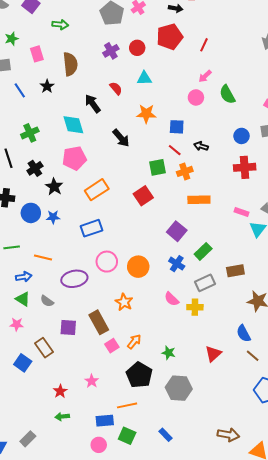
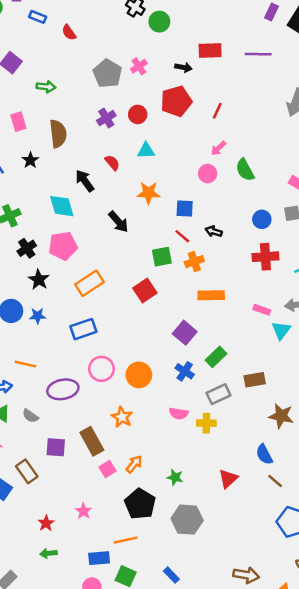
black cross: (35, 168) -> (27, 248), moved
pink semicircle: (172, 299) -> (179, 413), turned -35

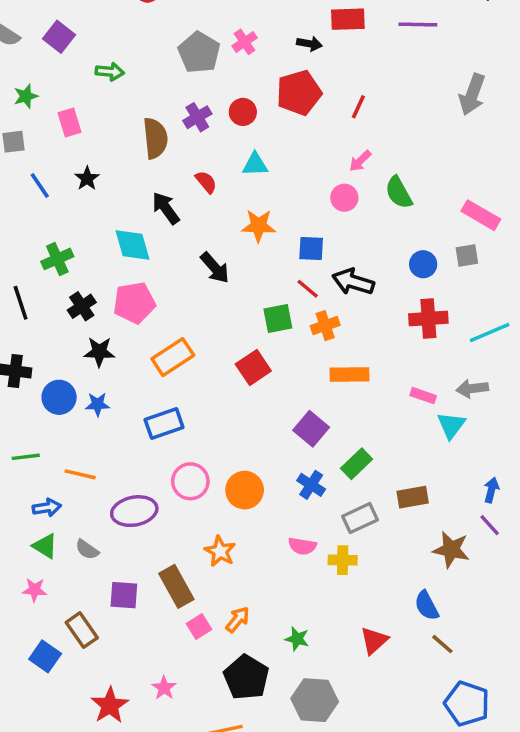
brown semicircle: (58, 134) -> (155, 138), moved
black arrow: (214, 231) -> (353, 282), size x1.6
black star: (39, 280) -> (99, 352), turned -30
red star: (46, 523) -> (110, 705), size x1.5

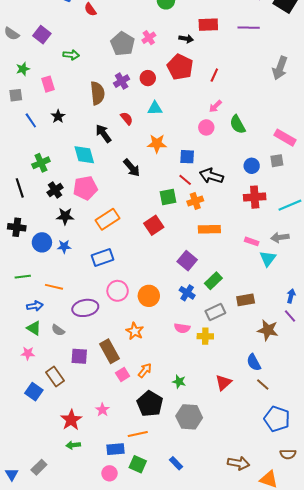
red pentagon: (299, 93) -> (180, 67), turned -30

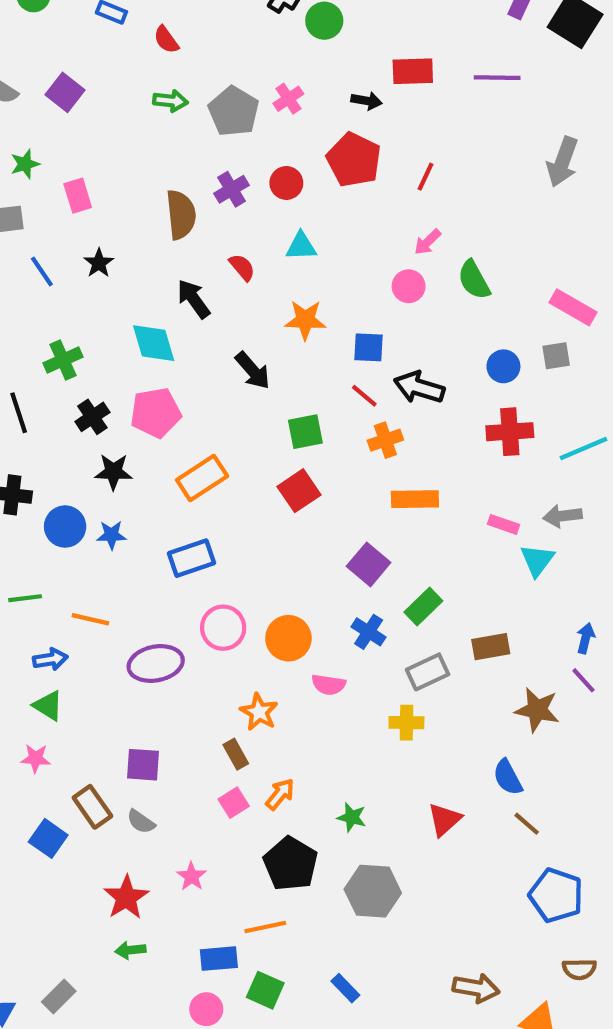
green arrow: (71, 55) -> (170, 101), moved
green square: (168, 197) -> (305, 432), moved
pink semicircle: (182, 328) -> (329, 685), moved
gray semicircle: (58, 330) -> (141, 822), moved
brown rectangle: (109, 351) -> (236, 754), moved, size x0.6

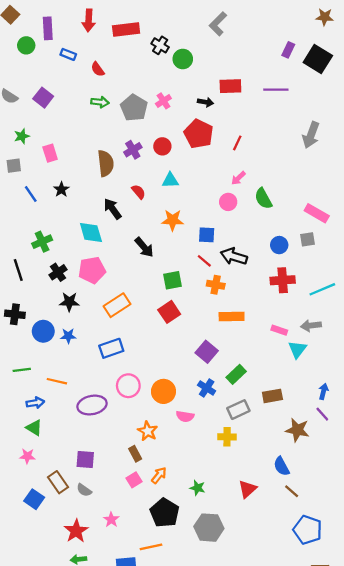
orange cross: (385, 440) -> (216, 285), turned 30

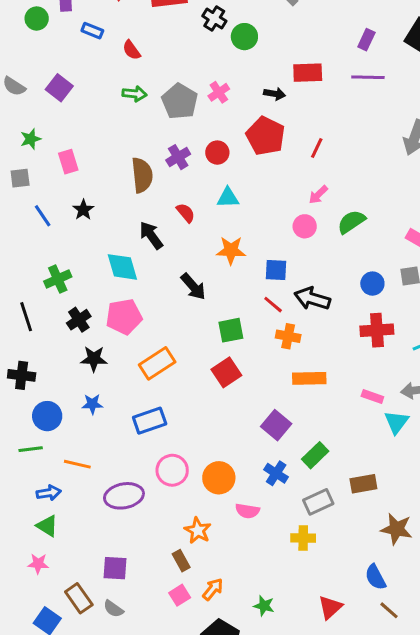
purple rectangle: (288, 50) -> (366, 40), moved
green semicircle: (263, 199) -> (351, 222), turned 85
blue circle: (43, 331) -> (47, 416), moved

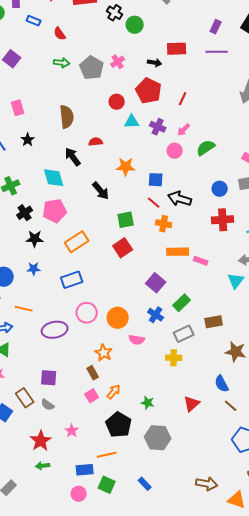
purple cross: (178, 157) -> (158, 127), moved, turned -35
cyan triangle: (228, 198) -> (132, 122), moved
red semicircle: (186, 213) -> (96, 142), turned -56
pink rectangle: (372, 396) -> (201, 261), moved

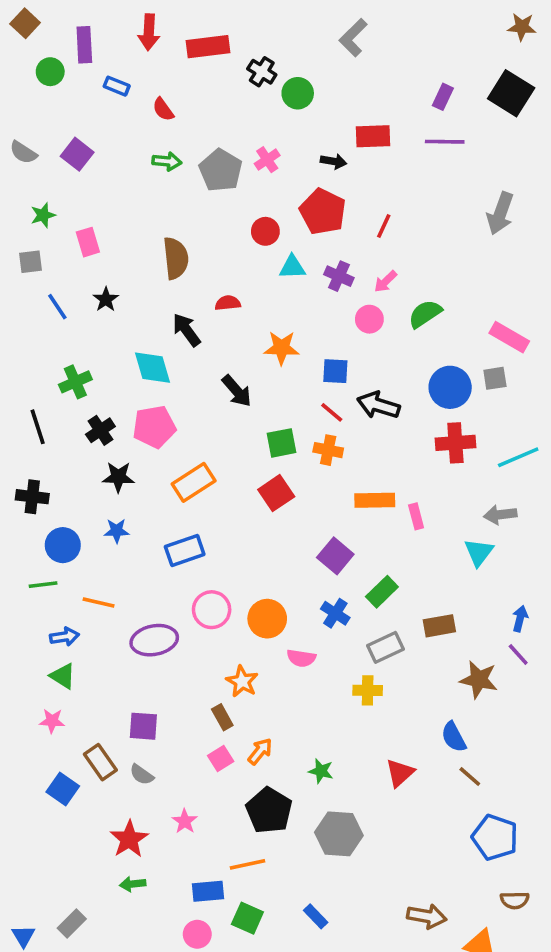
blue circle: (220, 189) -> (450, 387), size x1.5
orange cross: (164, 224) -> (328, 450), moved
pink rectangle: (201, 261) -> (416, 516), turned 56

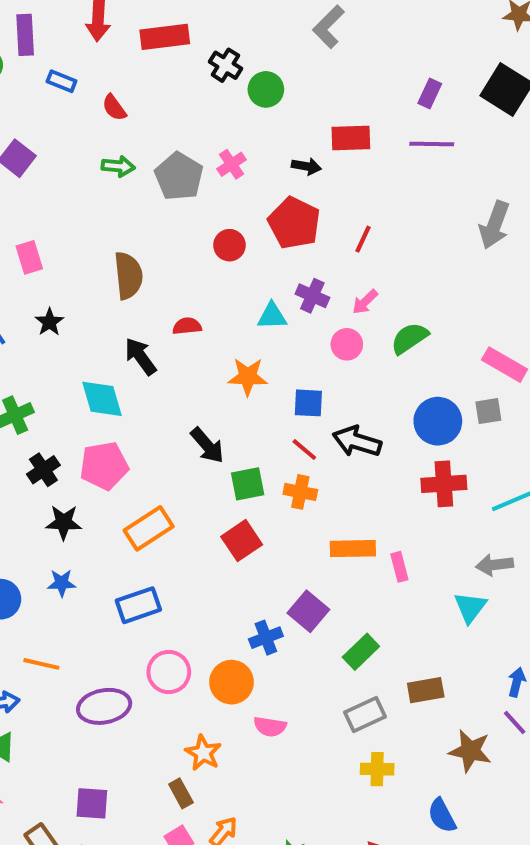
cyan triangle: (292, 267) -> (272, 316), moved
black arrow: (237, 391) -> (207, 445), moved
blue cross: (335, 613) -> (266, 638), moved, turned 36
yellow cross: (368, 690) -> (377, 769), moved

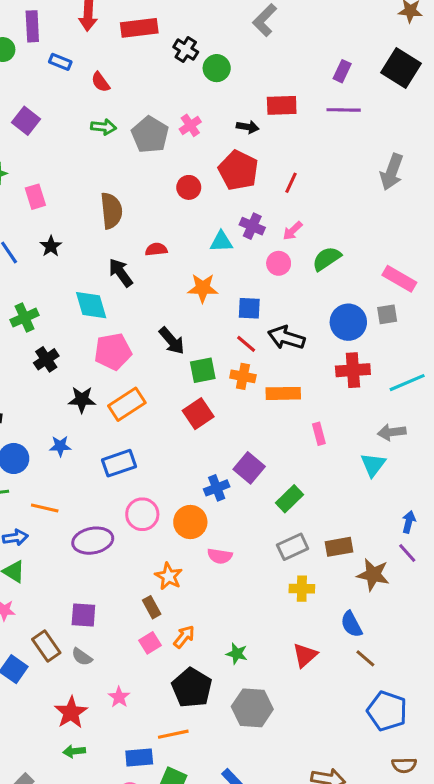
pink pentagon: (104, 466) -> (113, 352), moved
black star: (64, 522) -> (82, 400), moved
orange rectangle: (353, 549) -> (283, 393), moved
brown rectangle: (426, 690) -> (339, 547), moved

